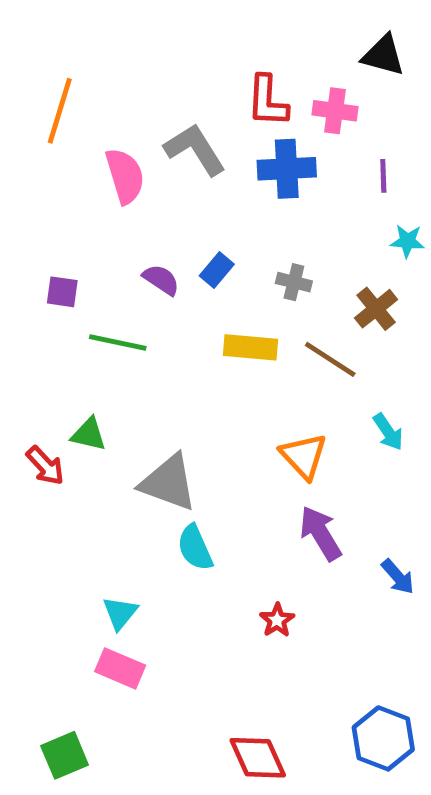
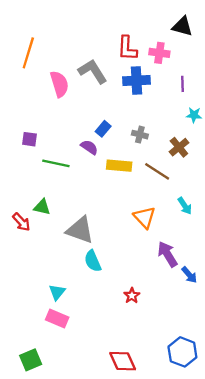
purple semicircle: (161, 280) -> (89, 147), moved
purple arrow: (321, 533) -> (167, 254), moved

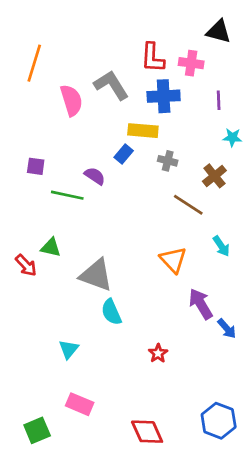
purple semicircle: (89, 147) -> (95, 176), moved
yellow rectangle: (119, 166) -> (143, 131), moved
pink rectangle: (57, 319) -> (80, 404), moved

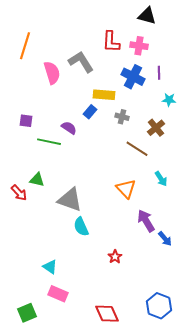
black triangle: (219, 32) -> (147, 16), moved
blue cross: (164, 96) -> (133, 77), moved, turned 30
cyan triangle: (69, 349) -> (50, 267), moved, turned -35

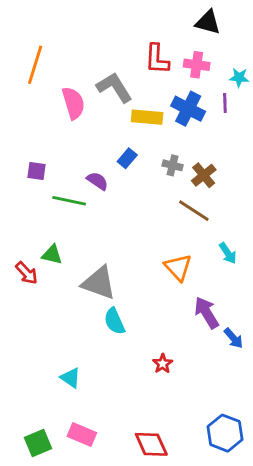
yellow rectangle: (104, 95) -> (147, 117), moved
cyan star: (169, 100) -> (239, 77), moved
brown cross: (156, 128) -> (204, 175), moved
pink rectangle: (58, 294) -> (82, 434), moved

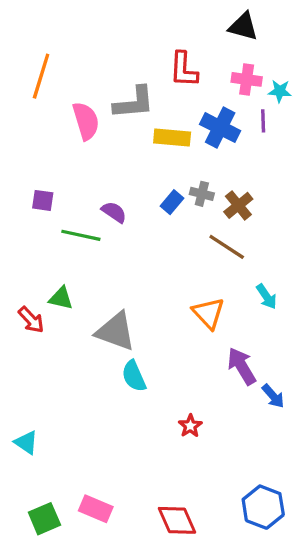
pink cross: (197, 65) -> (247, 79), moved
gray L-shape: (114, 87) -> (134, 103), turned 117
blue rectangle: (127, 158) -> (172, 202), moved
cyan triangle: (71, 378) -> (26, 442), moved

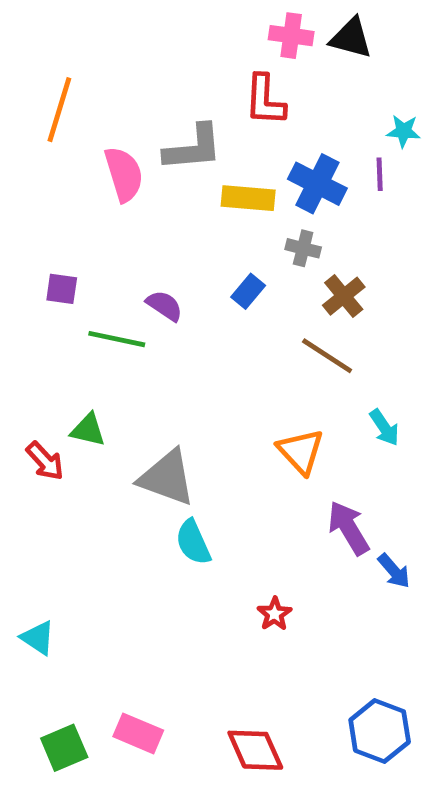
pink cross: (247, 79) -> (291, 36), moved
gray cross: (202, 194) -> (303, 248), moved

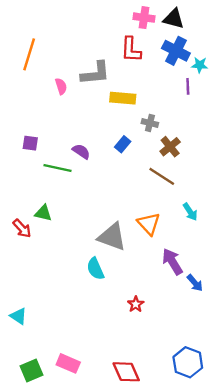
pink semicircle: (124, 174) -> (61, 86), size x0.6
blue cross: (317, 184) -> (176, 51), moved
gray triangle: (167, 478) -> (112, 237), moved

